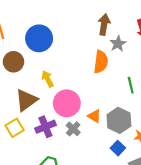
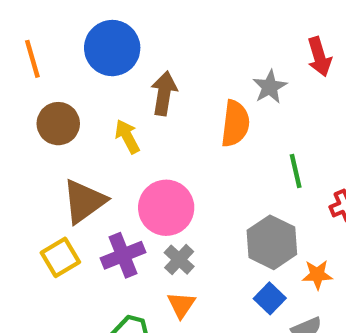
brown arrow: (104, 24) -> (164, 93), moved
blue circle: (39, 38) -> (112, 48), moved
yellow arrow: (48, 79) -> (127, 137), moved
orange triangle: (94, 116) -> (181, 305), moved, turned 32

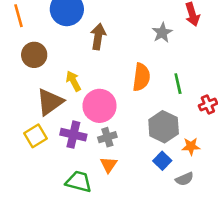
orange semicircle: (235, 124) -> (141, 77), moved
yellow arrow: (127, 137) -> (73, 81), moved
purple cross: (123, 255) -> (73, 135), turned 35
gray cross: (179, 260) -> (107, 137), turned 30

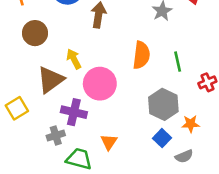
yellow square: (35, 136) -> (17, 108), moved
gray cross: (107, 137) -> (56, 136), moved

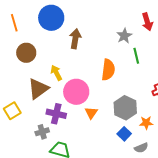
green line: (178, 62) -> (136, 56), moved
orange triangle: (109, 142) -> (91, 113), moved

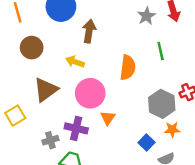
gray star: (124, 36) -> (146, 16), moved
yellow arrow: (56, 73) -> (75, 62), moved, turned -42
gray hexagon: (125, 108) -> (162, 104), moved
purple cross: (56, 114) -> (76, 128), moved

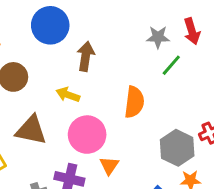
gray star: (146, 16) -> (158, 37), turned 30
green line: (161, 51) -> (171, 65), moved, turned 54
brown triangle: (46, 90) -> (31, 130), turned 48

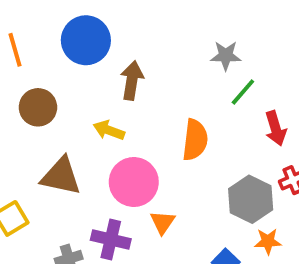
red arrow: (192, 31) -> (276, 128), moved

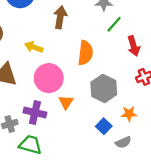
brown arrow: (132, 80) -> (60, 17), moved
gray hexagon: (251, 199) -> (104, 88), moved

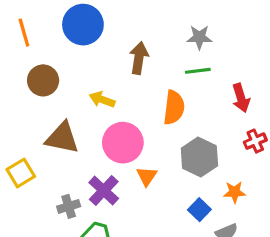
green line: (114, 24) -> (198, 71), moved, turned 42
purple cross: (35, 113) -> (104, 191), turned 30

